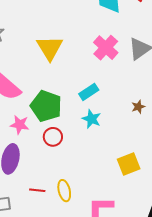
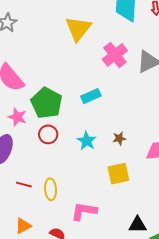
yellow triangle: (50, 48) -> (78, 29), moved
brown star: (138, 107) -> (119, 138), moved
cyan star: (91, 119) -> (87, 141), moved

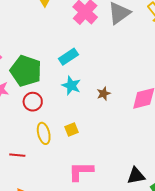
cyan star: (87, 141) -> (71, 86), moved
yellow square: (118, 174) -> (72, 130), moved, size x0.6
yellow ellipse: (51, 189) -> (44, 133), moved

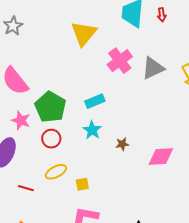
yellow square: (72, 130) -> (82, 184), moved
yellow ellipse: (44, 133) -> (56, 172), turned 65

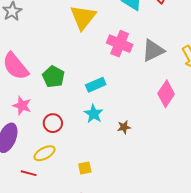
pink cross: (120, 61) -> (120, 44), turned -30
green pentagon: (50, 107) -> (53, 77), moved, size x0.7
pink diamond: (161, 156) -> (166, 94), moved, turned -52
yellow ellipse: (56, 172) -> (45, 153), moved

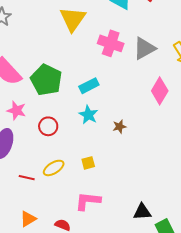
green pentagon: (53, 77) -> (46, 80), size x1.4
yellow ellipse: (45, 153) -> (54, 168), moved
yellow square: (85, 168) -> (88, 163), moved

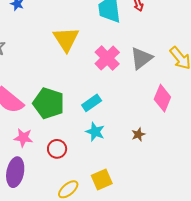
pink cross: (111, 43) -> (107, 58), turned 35
brown star: (119, 127) -> (138, 134), moved
yellow square: (88, 163) -> (102, 180), size x1.5

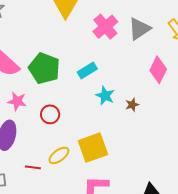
cyan star: (95, 132) -> (105, 96), moved
yellow square: (102, 180) -> (93, 148), size x1.4

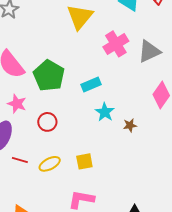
yellow square: (93, 148) -> (84, 161), size x0.6
red line: (33, 167) -> (20, 160), moved

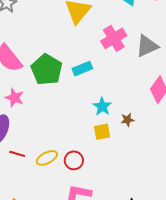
cyan rectangle: (91, 84) -> (82, 69), moved
red circle: (47, 122) -> (74, 160), moved
yellow square: (84, 161) -> (102, 132), moved

